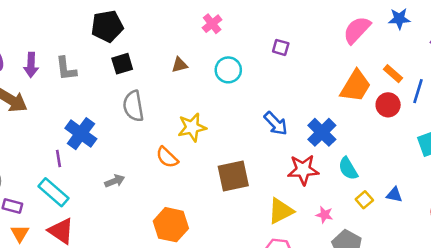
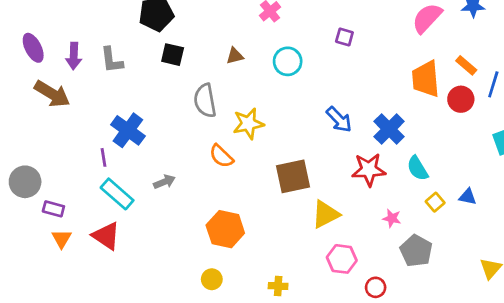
black square: (122, 64) -> (173, 55), turned 30
orange trapezoid: (356, 86) -> (426, 79), turned 144
gray semicircle: (133, 106) -> (205, 101), moved
cyan rectangle: (54, 192) -> (117, 194), moved
yellow triangle: (281, 211) -> (325, 214), moved

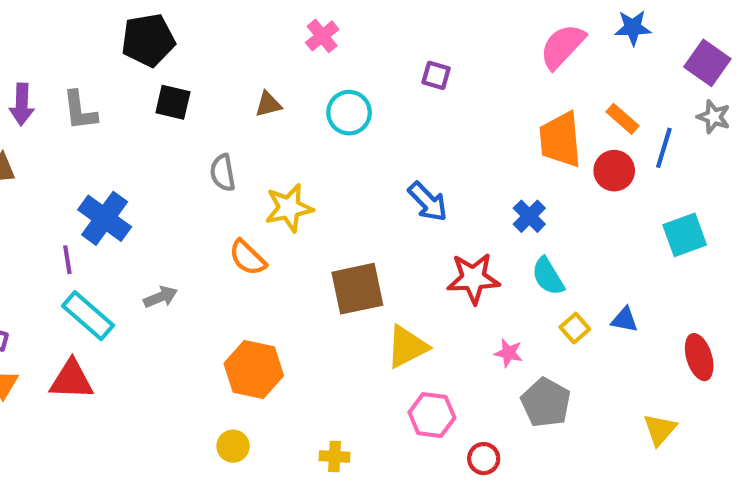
gray semicircle: (205, 101) -> (223, 173), size x0.7
blue cross: (389, 129) -> (529, 216), moved, size x0.7
red triangle: (106, 236) -> (71, 380), turned -32

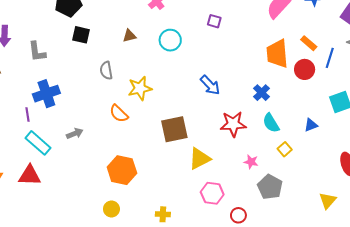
gray L-shape: (80, 111) -> (37, 52), moved
blue cross: (105, 218) -> (46, 94), turned 35
blue triangle: (625, 320) -> (311, 125), moved, turned -32

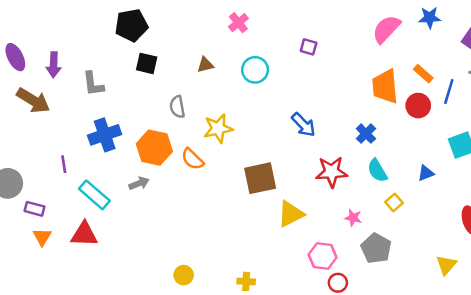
purple line: (28, 115) -> (64, 164), moved
orange hexagon: (122, 170) -> (154, 148), moved
pink hexagon: (212, 193) -> (323, 256), moved

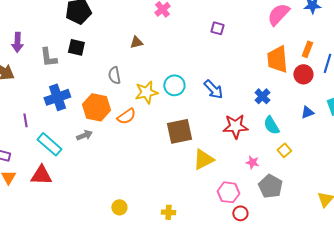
black square: (147, 63) -> (76, 47), moved
cyan circle: (255, 70) -> (174, 85), moved
orange rectangle: (423, 74) -> (307, 49), turned 70
orange semicircle: (193, 159) -> (126, 116), turned -78
blue triangle: (426, 173) -> (307, 112), moved

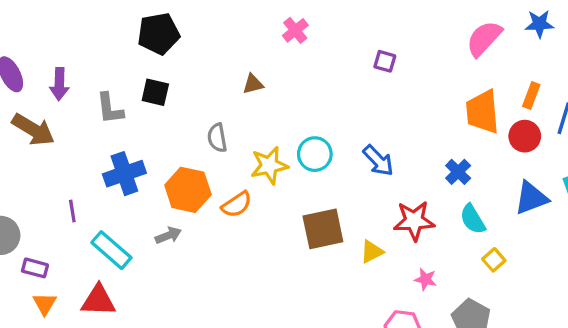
blue triangle: (307, 112) -> (531, 198), size x1.6
yellow triangle: (203, 159) -> (372, 252), moved, size x0.7
pink star: (252, 162) -> (425, 279), moved

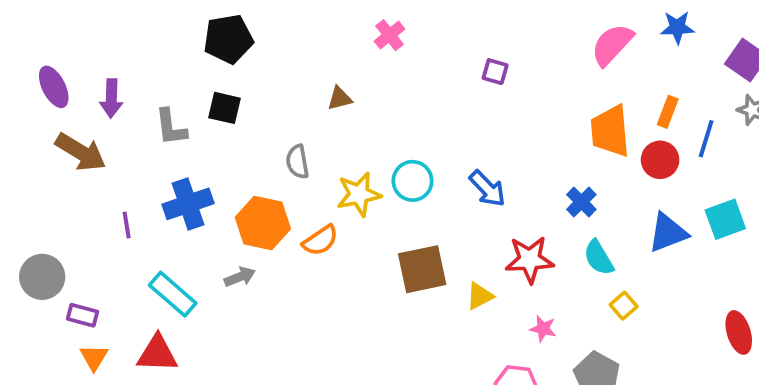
purple line: (72, 211) -> (127, 225), moved

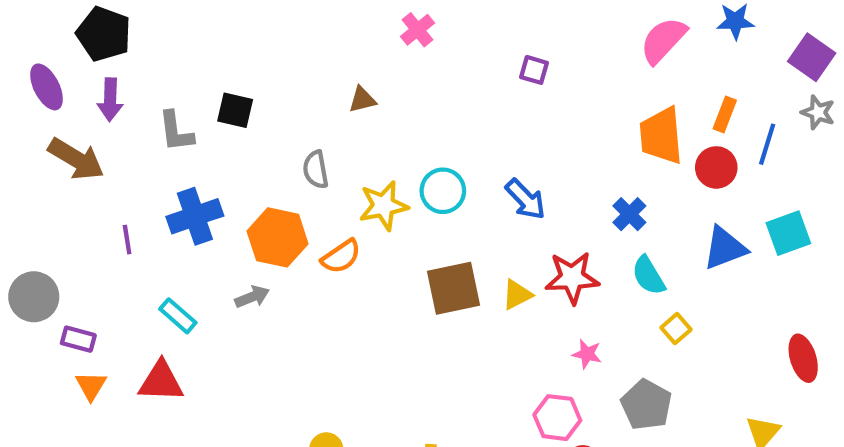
black pentagon: (228, 39) -> (104, 34), moved, turned 30
cyan rectangle: (173, 294) -> (178, 316), size x0.7
yellow triangle: (480, 296) -> (517, 295), moved

